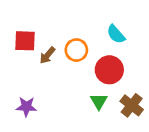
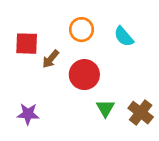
orange circle: (76, 50) -> (81, 30), moved
red circle: (109, 70) -> (84, 75), moved

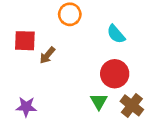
orange circle: (81, 30) -> (70, 14), moved
red circle: (84, 75) -> (115, 74), moved

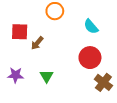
green triangle: (99, 101) -> (47, 76), moved
purple star: (26, 107) -> (16, 75), moved

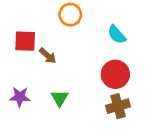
brown arrow: (37, 43) -> (48, 56), turned -88
brown cross: (103, 82) -> (118, 106), moved, turned 36

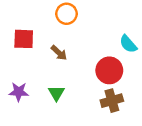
cyan semicircle: (117, 34) -> (128, 44), moved
brown arrow: (48, 56) -> (59, 53), moved

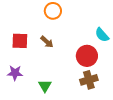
red square: (24, 39) -> (20, 41), moved
green triangle: (56, 93) -> (45, 86), moved

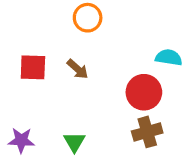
cyan semicircle: (102, 35) -> (169, 57), turned 140
purple star: (15, 73) -> (21, 140), moved

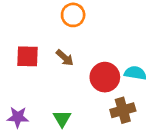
cyan semicircle: (169, 57) -> (135, 73), moved
red circle: (144, 92) -> (105, 77), moved

